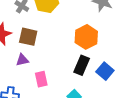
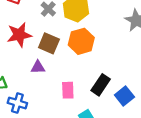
orange hexagon: (86, 37) -> (81, 41), moved
pink rectangle: (41, 79) -> (68, 90), moved

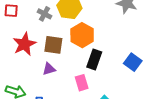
black rectangle: (101, 85) -> (94, 60), moved
blue square: (124, 96) -> (133, 62), moved

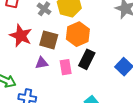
red star: (24, 44) -> (21, 36), turned -30
pink rectangle: (82, 83) -> (66, 67), moved

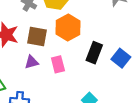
black rectangle: (87, 59) -> (94, 53), moved

